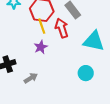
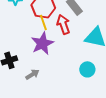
purple star: (41, 47) -> (42, 43), size x1.6

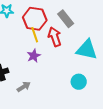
purple star: (42, 43) -> (34, 56), size x0.6

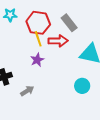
red arrow: (55, 37) -> (58, 41), turned 108

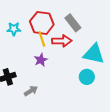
cyan star: (10, 15) -> (14, 29), moved
cyan circle: (82, 86) -> (87, 77), moved

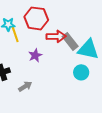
gray rectangle: (73, 23) -> (70, 41), moved
yellow line: (42, 39) -> (15, 34), moved

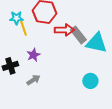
purple star: (35, 55) -> (33, 55), moved
cyan circle: (81, 72) -> (90, 81), moved

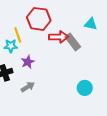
cyan star: (16, 18) -> (11, 46), moved
cyan triangle: (96, 43) -> (91, 24), moved, size x0.6

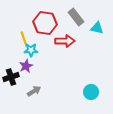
gray rectangle: (73, 42) -> (76, 17), moved
cyan star: (11, 46) -> (31, 50), moved
purple star: (28, 62) -> (26, 66), moved

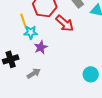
red arrow: (65, 41) -> (65, 23), turned 42
purple star: (26, 66) -> (41, 47), moved

